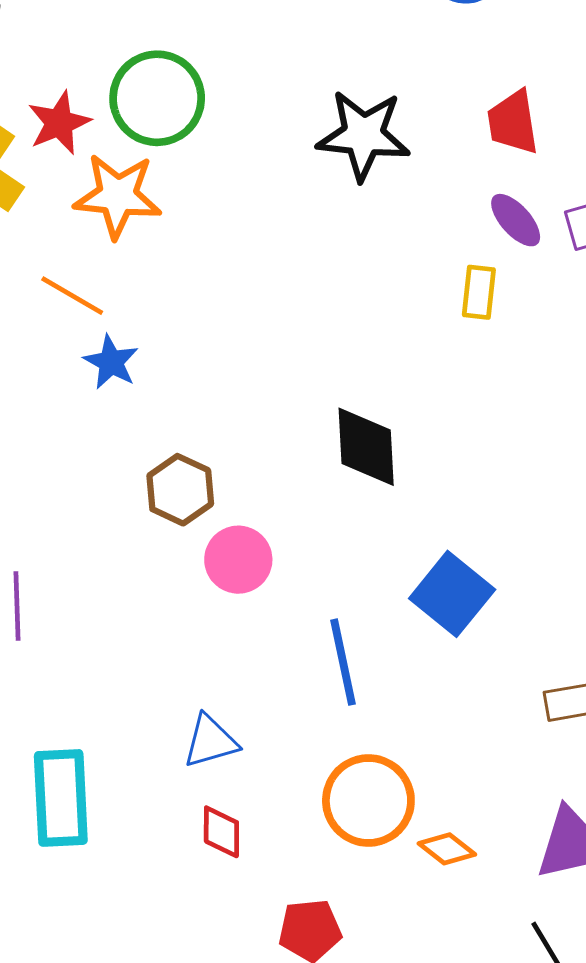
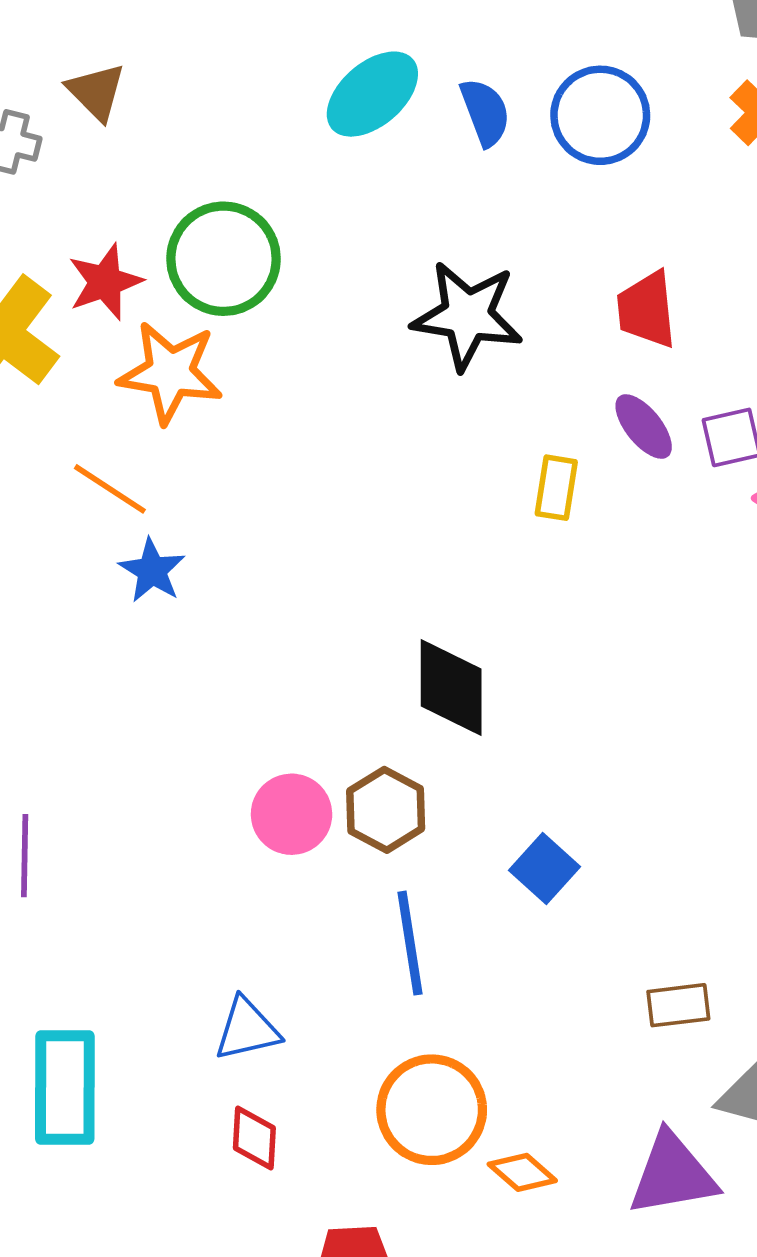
yellow rectangle: (479, 292) -> (556, 488), moved
brown hexagon: (180, 490) -> (386, 810), moved
blue square: (452, 594) -> (544, 869), size x0.7

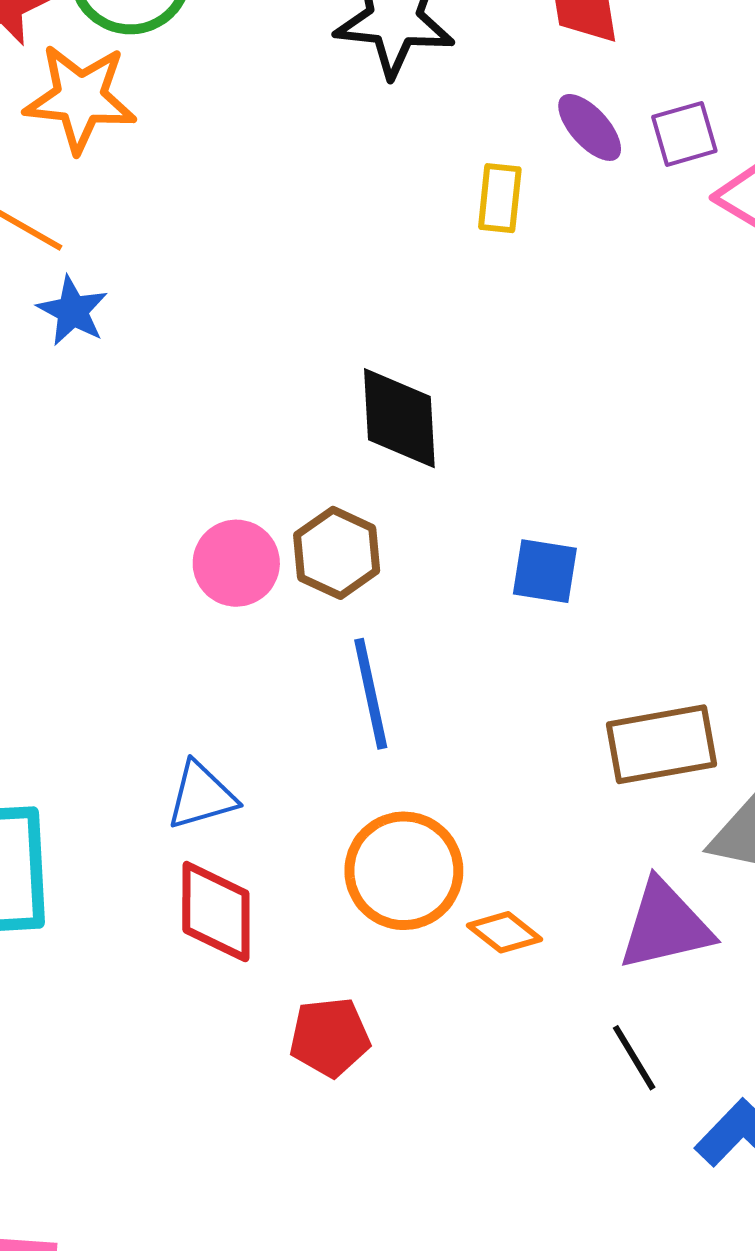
blue square: (544, 869) -> (545, 571), moved, turned -30
brown rectangle: (678, 1005) -> (661, 744), size x1.6
red diamond: (254, 1138) -> (216, 912), size x1.5

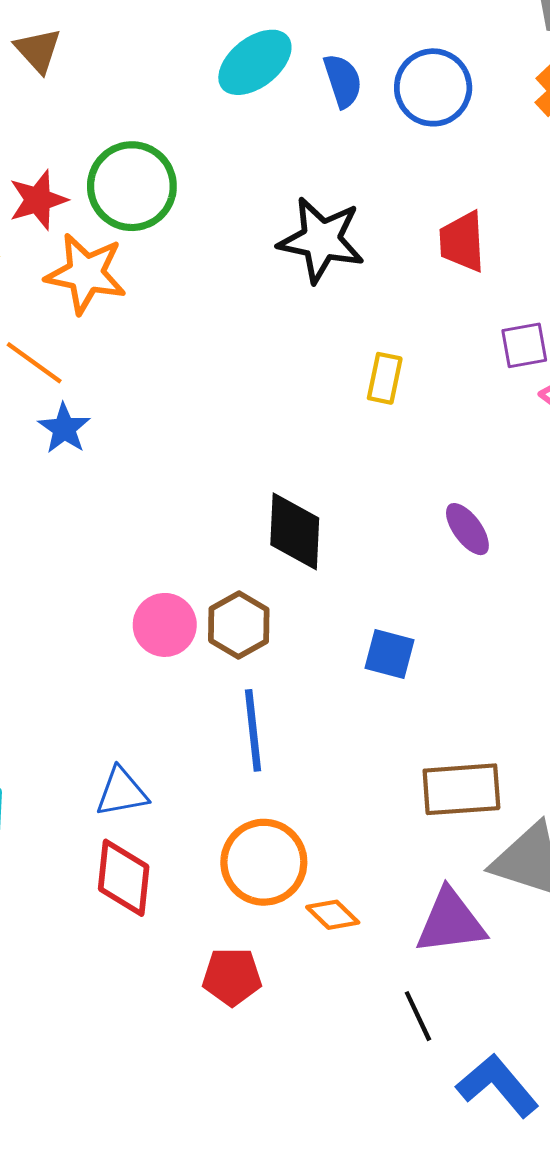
purple ellipse: (590, 127) -> (467, 529), moved
red pentagon: (330, 1037) -> (232, 977), moved

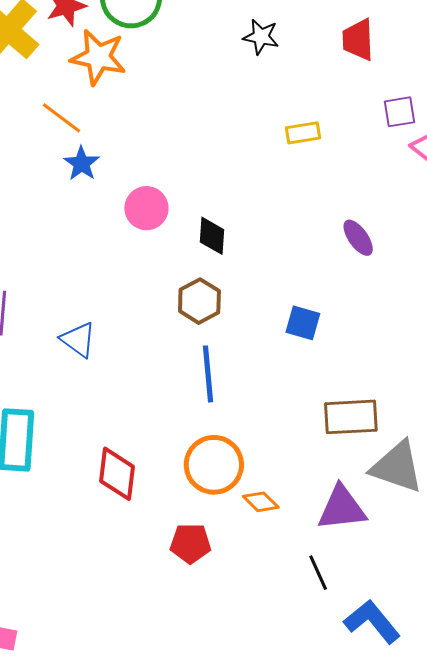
black star: (321, 240) -> (261, 37), size x0.6
yellow rectangle: (385, 378) -> (303, 133), turned 68
black diamond: (295, 531) -> (212, 236), moved, size x0.7
pink circle: (165, 625) -> (146, 208), moved
blue triangle: (122, 792) -> (78, 340), moved, turned 45

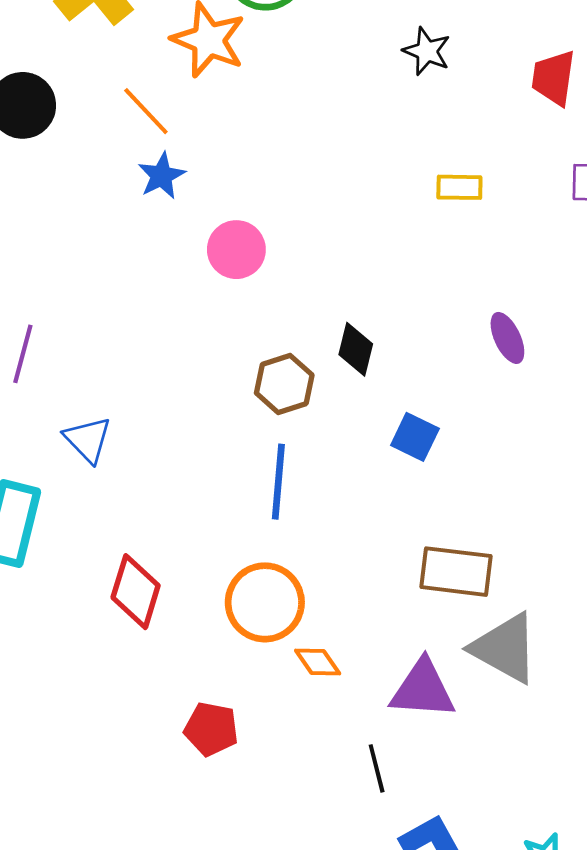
black diamond: (212, 236) -> (356, 349), moved
blue triangle: (78, 340) -> (88, 440), moved
red pentagon: (191, 543) -> (211, 729), moved

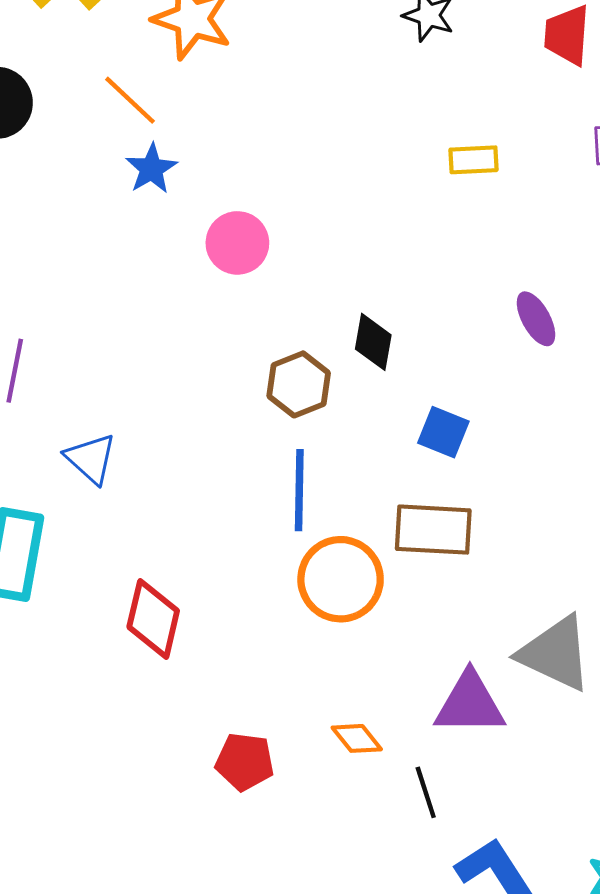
brown rectangle: (456, 572) -> (433, 530), moved
orange circle: (265, 602) -> (341, 579), moved
orange diamond: (318, 662) -> (357, 738), moved

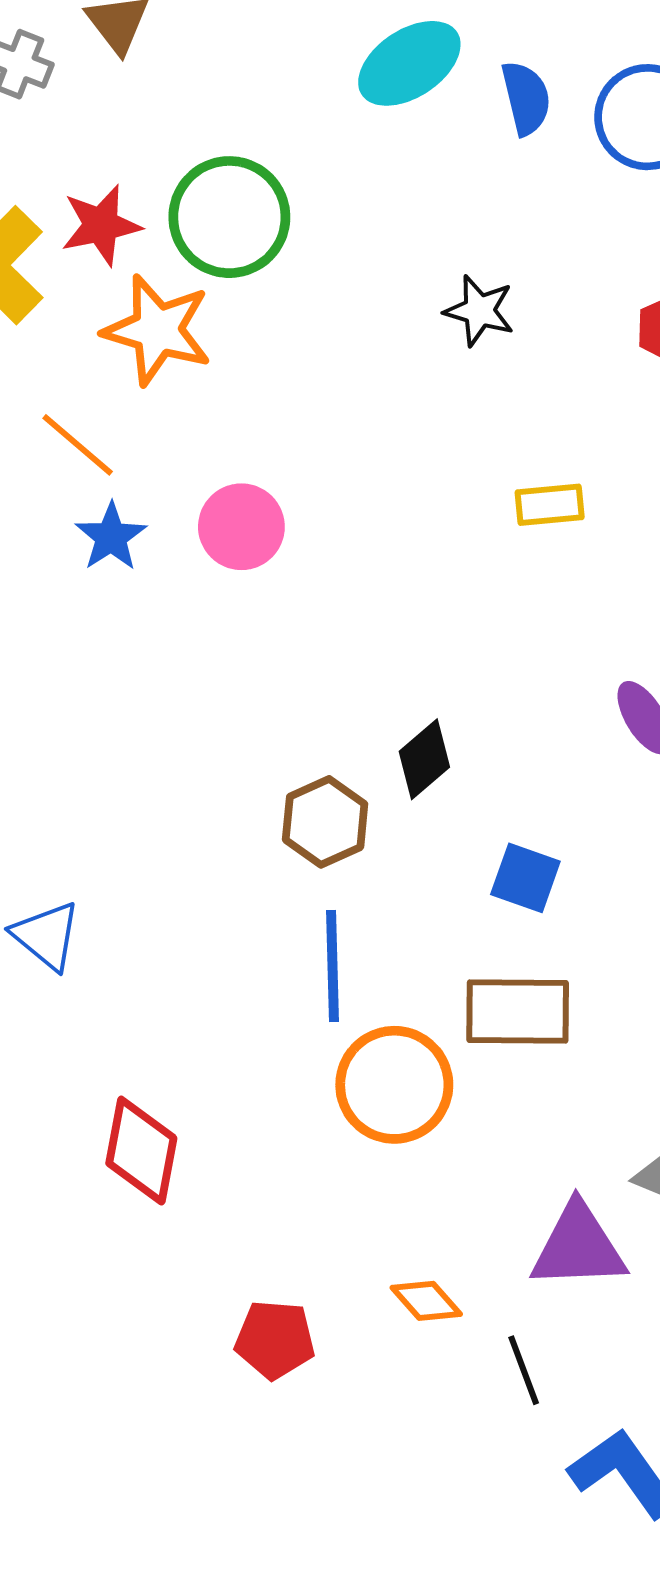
pink circle: (237, 243) -> (241, 527), moved
black diamond: (373, 342) -> (424, 759), turned 42

